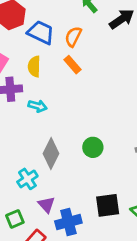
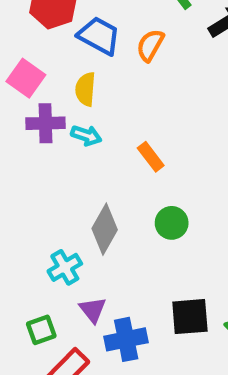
orange rectangle: (73, 65) -> (151, 157), moved
cyan arrow: (37, 106) -> (86, 135), moved

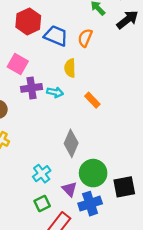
yellow semicircle: (85, 89) -> (70, 68), moved
green circle: (172, 223) -> (93, 173), moved, size x1.5
cyan cross: (65, 267) -> (42, 174), moved

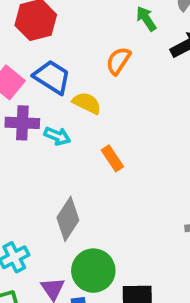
blue trapezoid: (56, 36) -> (52, 77), moved
yellow semicircle: (70, 68) -> (87, 103), turned 108

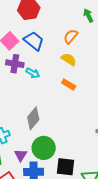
yellow semicircle: (87, 103) -> (69, 59), moved
orange rectangle: (112, 158) -> (69, 85), moved, turned -32

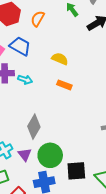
orange semicircle: (71, 36) -> (38, 19), moved
purple triangle: (21, 155) -> (25, 155), moved

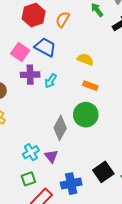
cyan arrow: (25, 80) -> (51, 81), turned 104
green circle: (50, 155) -> (86, 115), moved
black square: (76, 171) -> (103, 172), turned -30

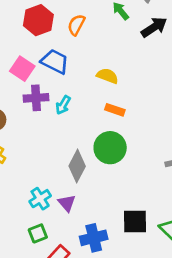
black square: (103, 172) -> (135, 221), turned 36

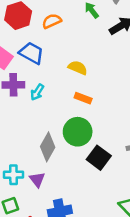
orange semicircle: (76, 25) -> (52, 21), turned 36
cyan cross: (40, 199) -> (13, 175), turned 30
black square: (135, 221) -> (99, 158), moved, turned 35

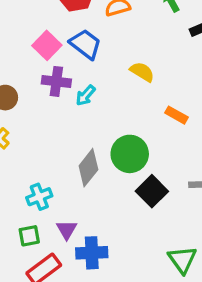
orange rectangle: (83, 98) -> (177, 115), moved
cyan cross: (13, 175) -> (39, 197), turned -30
purple triangle: (37, 180) -> (67, 230), moved

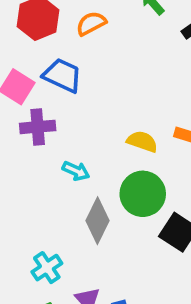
yellow semicircle: (142, 72) -> (142, 141), moved
cyan arrow: (85, 95) -> (76, 171), moved, turned -95

